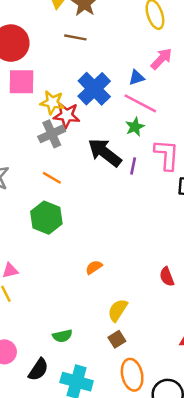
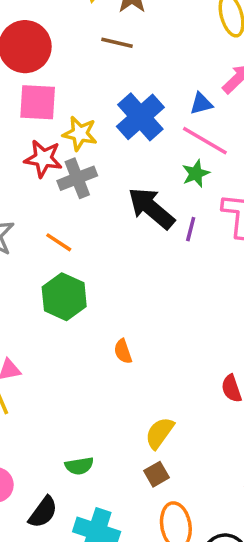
red star: (67, 115) -> (43, 159), moved
orange line: (52, 178) -> (59, 242), moved
orange semicircle: (94, 267) -> (123, 351), moved, turned -77

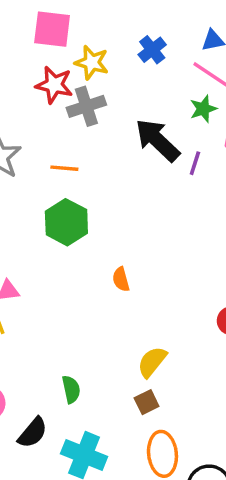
blue cross: (140, 117) -> (152, 50), size x0.6
orange line: (59, 242) -> (64, 168), turned -32
green semicircle: (79, 466) -> (71, 389), turned -96

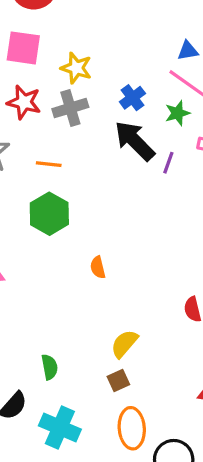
pink square: (52, 29) -> (23, 48), moved
blue cross: (152, 50) -> (132, 98), moved
red star: (54, 85) -> (24, 102), moved

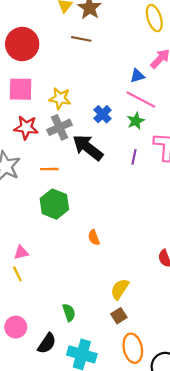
black arrow: (135, 141) -> (88, 147), moved

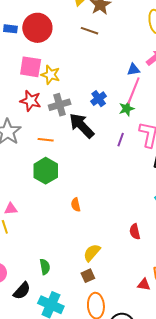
yellow star: (60, 98) -> (51, 75), moved
pink line: (141, 99) -> (134, 91), turned 76

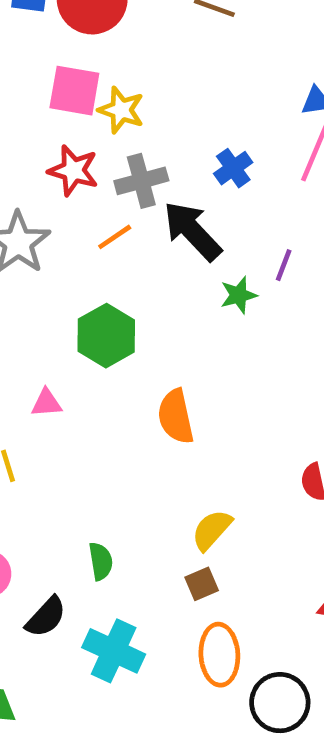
green star: (127, 109) -> (239, 295), moved
orange line: (46, 140) -> (115, 237), moved, turned -42
orange semicircle: (76, 205) -> (176, 417), size x1.6
pink triangle: (11, 209) -> (47, 403), moved

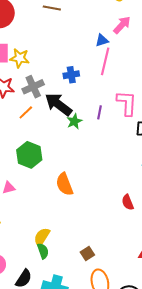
blue cross: (233, 168) -> (71, 75), turned 35
green star: (239, 295) -> (74, 121), moved
yellow semicircle: (212, 530) -> (42, 237), moved

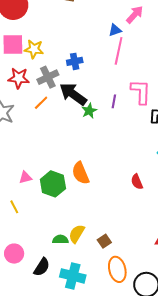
blue cross: (71, 75) -> (75, 61), moved
green hexagon: (29, 155) -> (53, 184), moved
red semicircle: (128, 202) -> (137, 182), moved
yellow semicircle: (42, 237) -> (77, 234), moved
green semicircle: (43, 251) -> (60, 239), turned -70

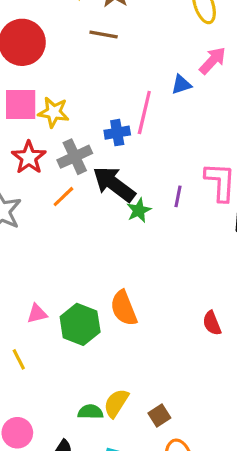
pink line: (119, 51) -> (144, 112), moved
red star: (19, 78) -> (29, 157), turned 30

